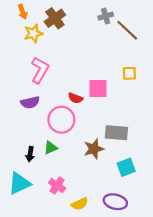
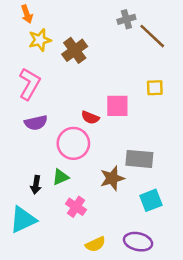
brown cross: (55, 18) -> (75, 50), moved
pink L-shape: (40, 70) -> (29, 84), moved
pink cross: (57, 186) -> (76, 207), moved

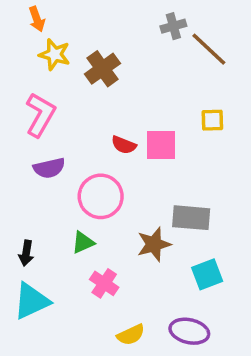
yellow star: (40, 40) -> (55, 54), turned 30
red semicircle: (90, 118) -> (124, 145), moved
black arrow: (36, 185) -> (26, 253), moved

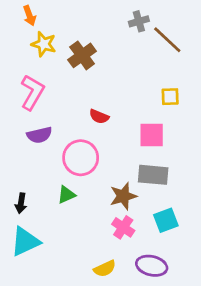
pink square: (161, 145) -> (152, 135), moved
pink cross: (104, 283) -> (123, 227), moved

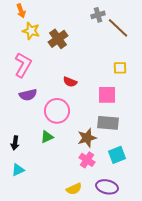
cyan triangle: (25, 242) -> (18, 170), size x0.6

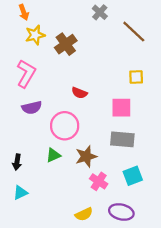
gray cross: (98, 15) -> (100, 12), moved, turned -32
yellow star: (31, 31) -> (35, 35), turned -30
brown star: (87, 138) -> (86, 156), moved

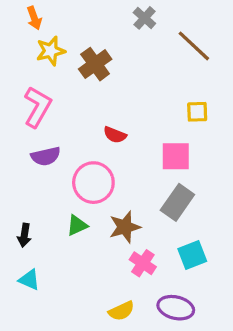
gray rectangle: (122, 139) -> (177, 202), turned -60
cyan triangle: (20, 193) -> (29, 280), turned 49

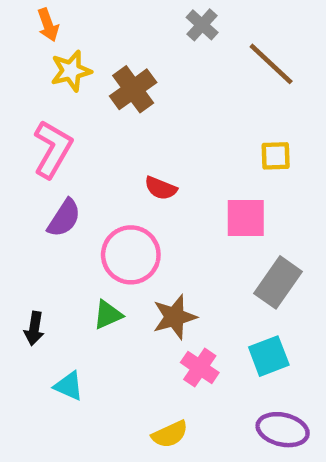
purple semicircle: (46, 156) -> (64, 218), turned -44
gray rectangle: (177, 202) -> (278, 282), moved
cyan triangle: (29, 280) -> (69, 386), moved
purple ellipse: (176, 308) -> (283, 430), moved

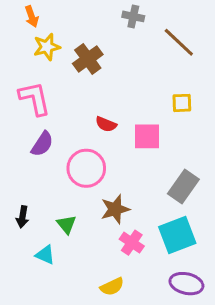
gray cross: (202, 25) -> (133, 16), turned -30
pink L-shape: (53, 149) -> (35, 98), turned -42
pink square: (246, 218) -> (147, 136), moved
green triangle: (108, 315) -> (67, 224), moved, turned -45
cyan square: (269, 356) -> (177, 235), size x1.4

